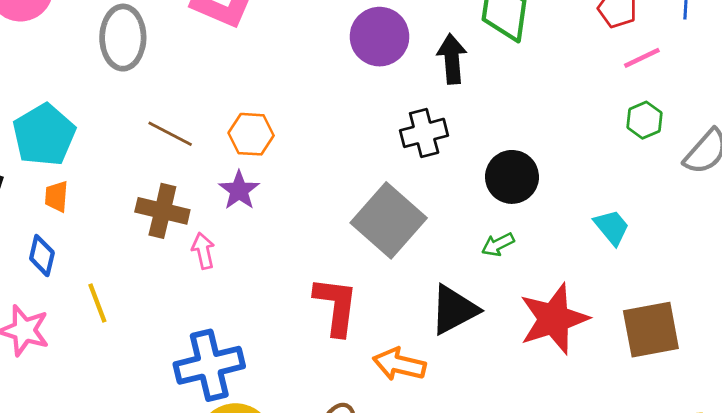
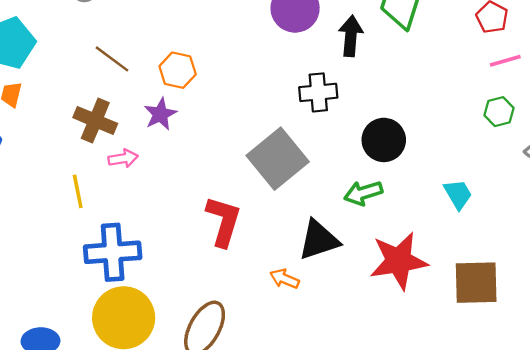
green arrow: (498, 244) -> (363, 193), size x1.4
pink arrow: (203, 251) -> (123, 158), turned 84
yellow line: (97, 303) -> (78, 191), moved
orange arrow: (399, 364) -> (284, 279), moved, size x0.7

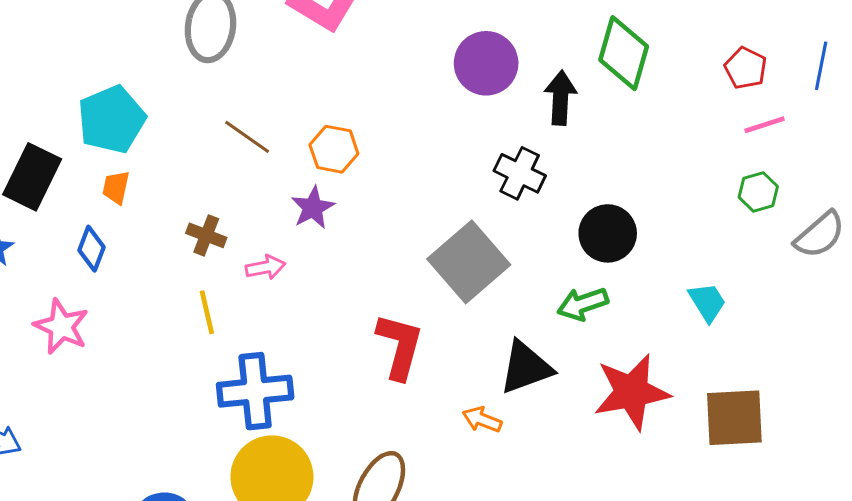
black cross: (318, 92) -> (520, 173), turned 33
brown cross: (95, 121) -> (206, 235), moved, size x0.7

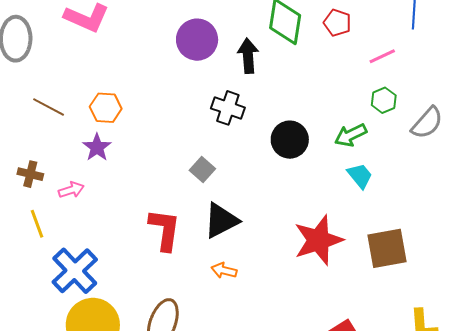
red pentagon: (746, 68) -> (337, 23), moved
gray square: (469, 262) -> (202, 169), size x0.5
green arrow: (583, 304) -> (351, 135), moved
black triangle: (526, 367) -> (221, 221), moved
blue cross: (255, 391) -> (75, 271), turned -30

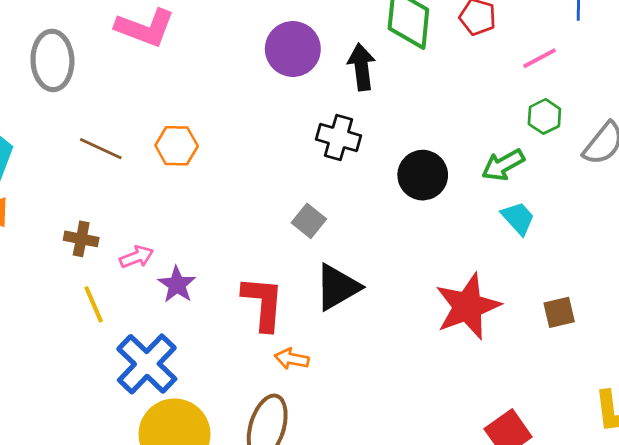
purple star: (97, 147) -> (177, 285), moved
brown square: (387, 248) -> (559, 312), size x0.6
orange arrow: (224, 270) -> (292, 359), moved

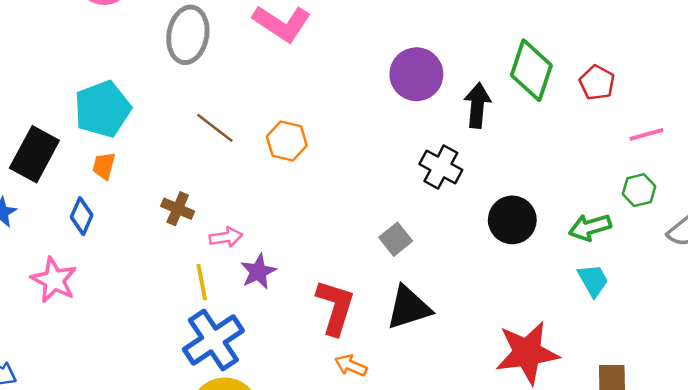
yellow line: (94, 304) -> (202, 282), moved

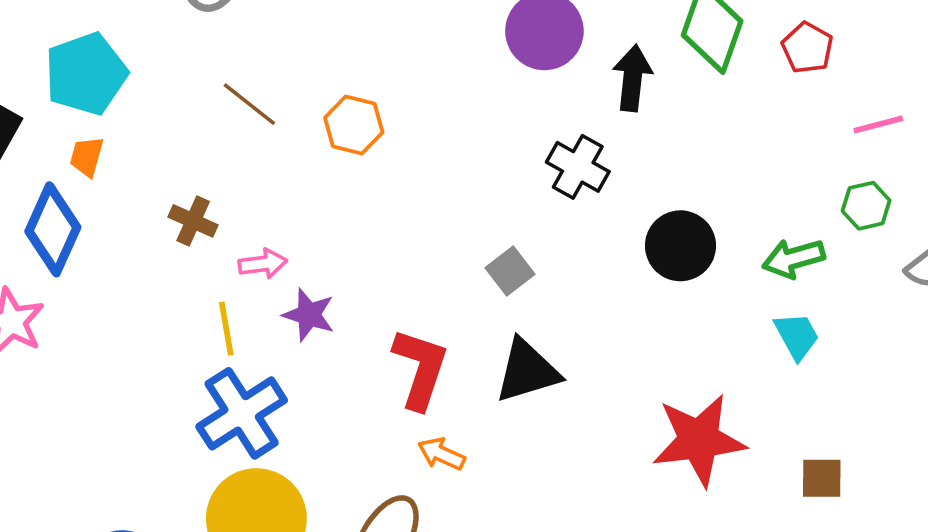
blue diamond: (82, 216) -> (53, 229), size x1.6
purple star: (258, 272) -> (309, 315), turned -30

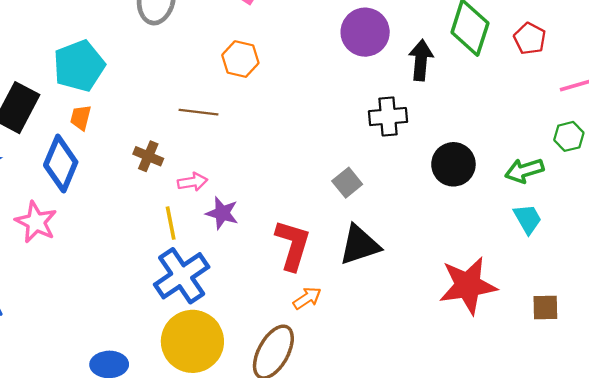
brown line: (249, 104) -> (199, 112), moved, turned -30
orange hexagon: (354, 125) -> (240, 59), moved
black cross: (578, 167) -> (388, 117), turned -33
orange arrow: (441, 454) -> (307, 298), turned 124

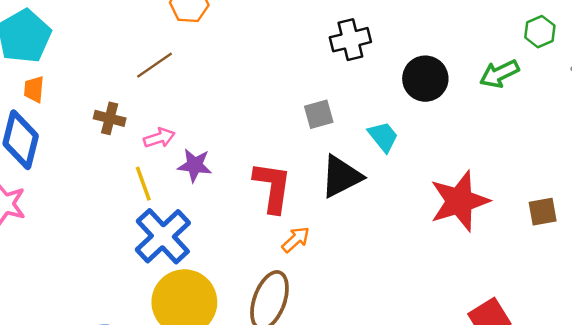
brown line: (199, 112) -> (154, 65), turned -33
gray square: (347, 183) -> (319, 114), turned 32
cyan trapezoid: (528, 219) -> (383, 137), moved

